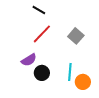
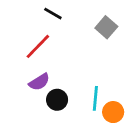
red line: (42, 34) -> (38, 46), moved
gray square: (76, 36) -> (106, 27), moved

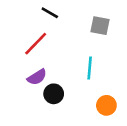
gray square: (106, 27) -> (100, 26), turned -30
cyan line: (95, 98) -> (90, 68), moved

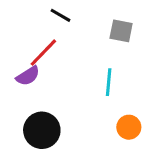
purple semicircle: (37, 77) -> (28, 76), moved
black circle: (54, 94) -> (42, 130), moved, size x1.5

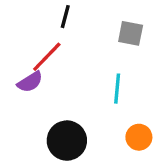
black line: (60, 15) -> (65, 17), turned 75
black circle: (42, 130) -> (67, 141), moved

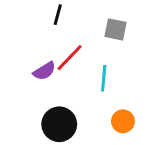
red line: (47, 57) -> (70, 58), moved
purple semicircle: (30, 82) -> (44, 71), moved

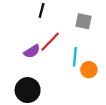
orange circle: (123, 121) -> (89, 70), moved
black circle: (59, 124) -> (28, 90), moved

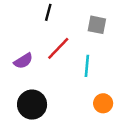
purple semicircle: (32, 51) -> (23, 61), moved
orange circle: (89, 70) -> (103, 103), moved

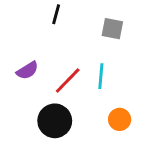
red line: (58, 48) -> (68, 80), moved
black circle: (32, 105) -> (55, 121), moved

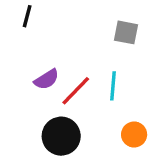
black line: (56, 14) -> (27, 16), moved
purple semicircle: (27, 70) -> (47, 79), moved

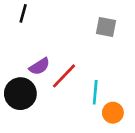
cyan line: (113, 86) -> (95, 92), moved
black circle: (61, 136) -> (20, 94), moved

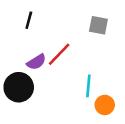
black line: (23, 13) -> (29, 20), moved
red line: (64, 76) -> (59, 54), moved

